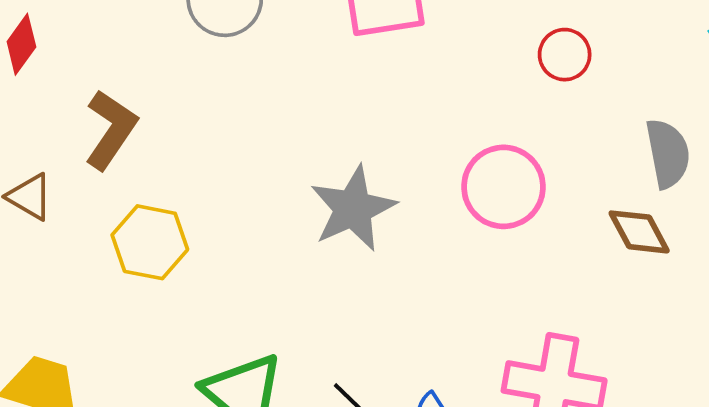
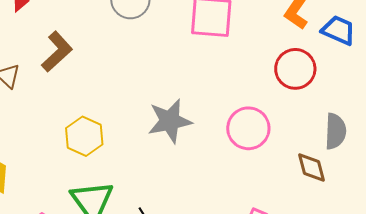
red circle: (565, 55) -> (295, 69), size x1.5
yellow hexagon: (150, 242) -> (84, 136), moved

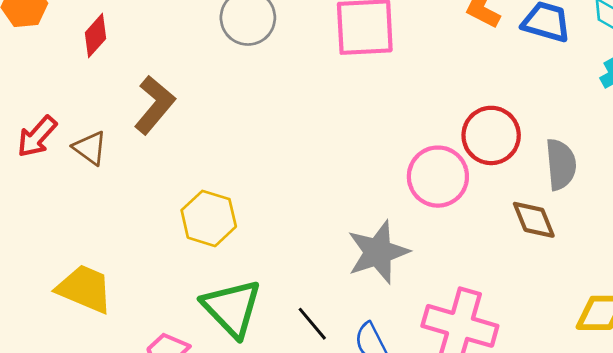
red circle: (295, 69) -> (491, 135), moved
gray star: (170, 121) -> (378, 252), moved

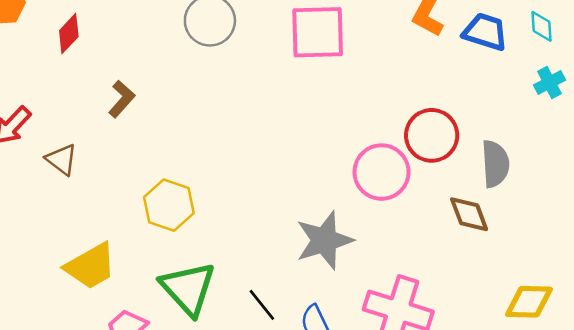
brown L-shape: (155, 105) -> (122, 99), size x0.7
brown triangle: (90, 148) -> (62, 159), moved
yellow trapezoid: (85, 289) -> (91, 266), moved, turned 126

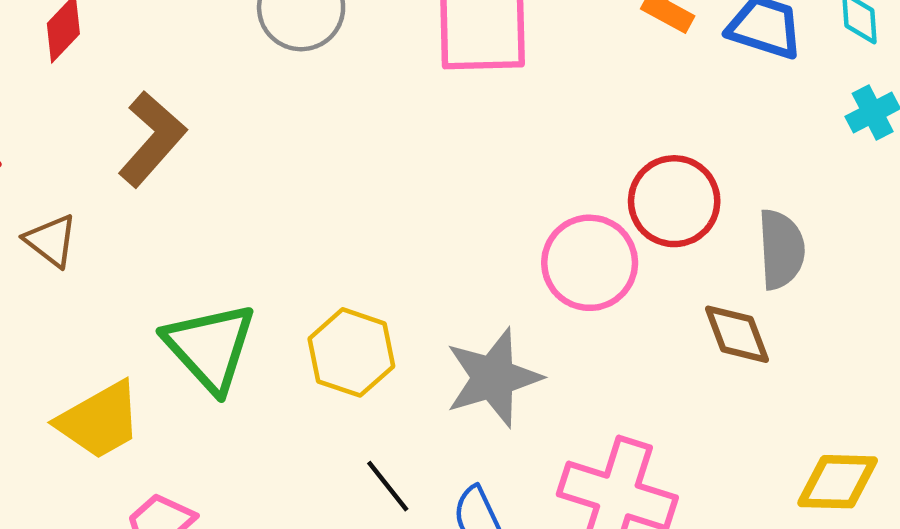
brown L-shape: (122, 99) -> (152, 139), size x1.5
yellow hexagon: (169, 205) -> (351, 352), moved
green triangle: (188, 288) -> (210, 347), moved

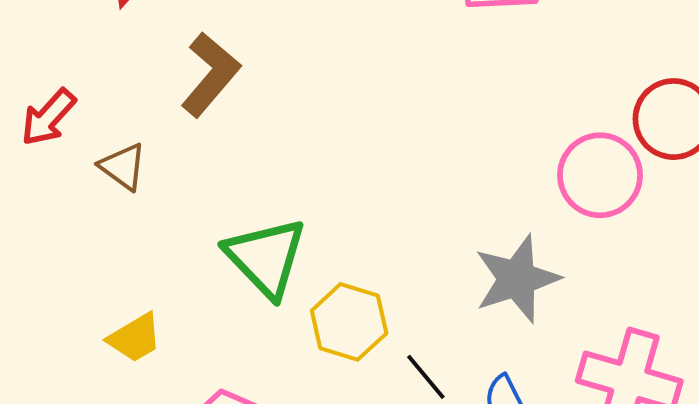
yellow hexagon: (351, 352) -> (349, 322), moved
yellow trapezoid: (99, 420) -> (135, 338), moved, size x0.7

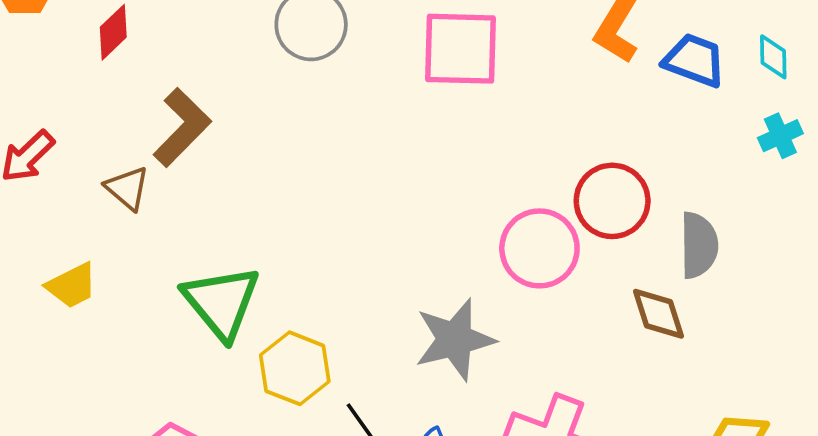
brown triangle: (123, 167) -> (127, 188), moved
yellow trapezoid: (135, 338) -> (72, 286), moved

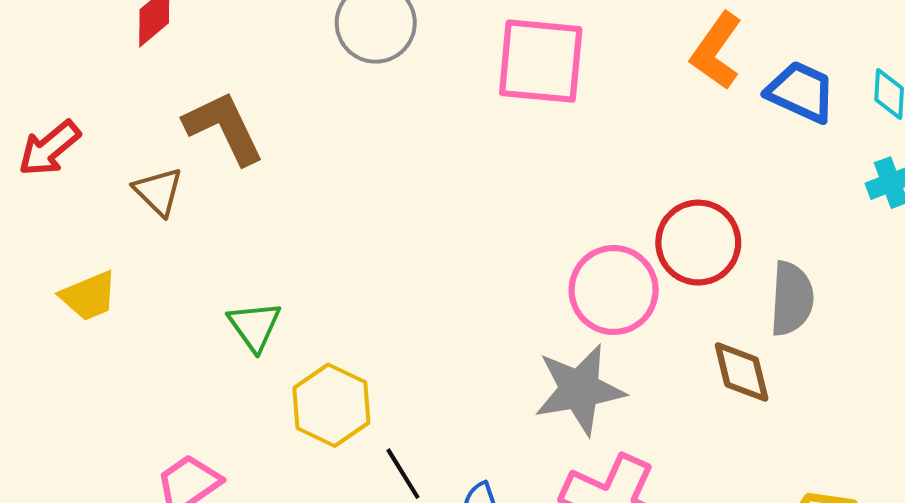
brown L-shape: (182, 127) -> (224, 128), turned -74
green triangle: (221, 302) -> (255, 326), size x0.6
gray star: (455, 340) -> (580, 390), moved

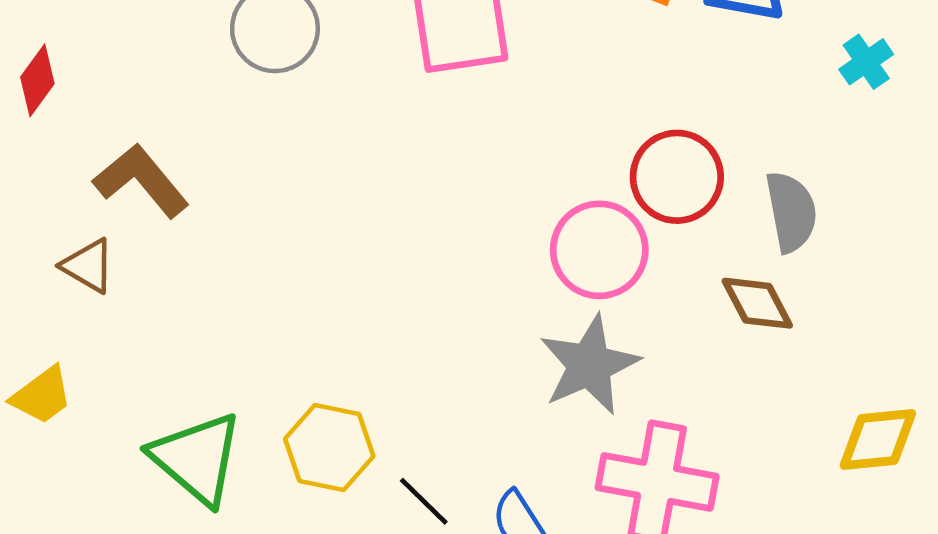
green triangle: (255, 326) -> (197, 458), moved, size x1.6

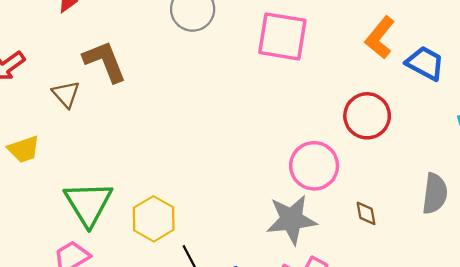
red circle: (677, 177) -> (367, 116), moved
gray semicircle: (791, 212) -> (435, 194), moved
brown diamond: (757, 303) -> (366, 213), moved, size x0.7

